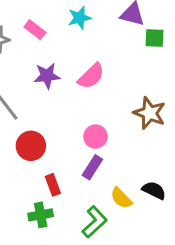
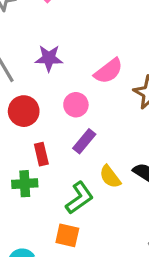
purple star: (47, 76) -> (49, 58), moved
pink semicircle: (91, 76) -> (108, 71), moved
pink circle: (95, 137) -> (76, 105), moved

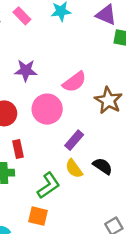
pink circle: (76, 105) -> (47, 109), size x1.5
purple rectangle: (84, 141) -> (74, 140), moved

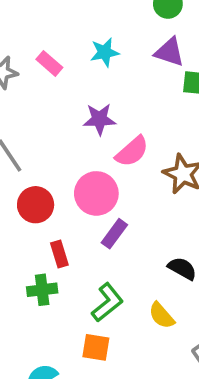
purple star: (26, 70) -> (99, 119), moved
purple rectangle: (74, 140) -> (114, 234), moved
yellow semicircle: (74, 169) -> (162, 315), moved

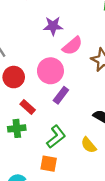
red rectangle: (59, 254) -> (28, 107), turned -32

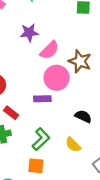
pink circle: (50, 71) -> (57, 78), moved
purple rectangle: (61, 95) -> (42, 99), turned 56

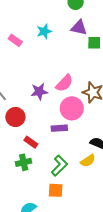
purple star: (29, 33) -> (39, 92), moved
yellow semicircle: (73, 145) -> (88, 161), moved, turned -77

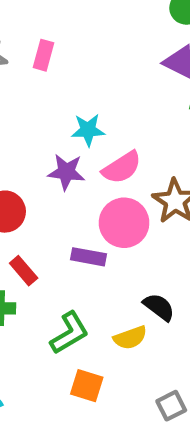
cyan star: (44, 31) -> (88, 130), moved
pink rectangle: (15, 40) -> (43, 55), turned 56
orange square: (56, 190) -> (87, 386), moved

